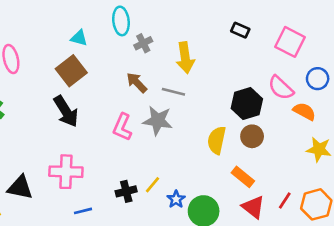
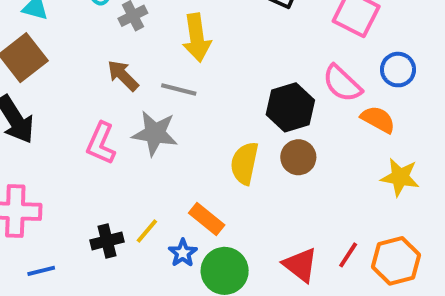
orange rectangle: (243, 177) -> (207, 219), moved

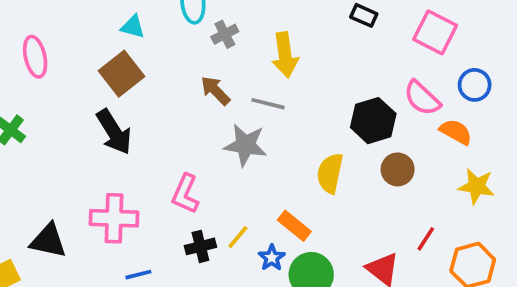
pink L-shape: (101, 143) -> (185, 194), moved
brown circle: (298, 157) -> (398, 169), moved
red line: (348, 255) -> (426, 239), moved

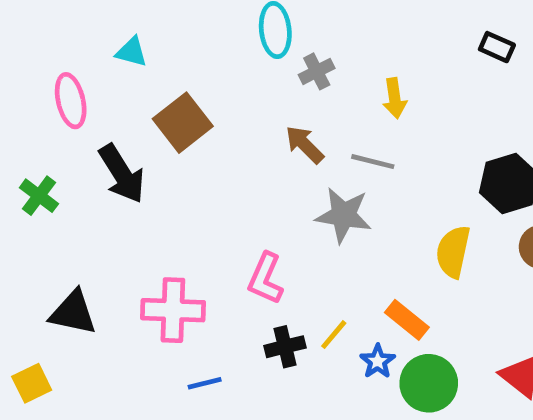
cyan triangle: (133, 27) -> (132, 52), moved
yellow arrow: (285, 55) -> (395, 98), size x0.7
black arrow: (114, 132) -> (122, 174), moved
black triangle: (48, 241) -> (73, 313), moved

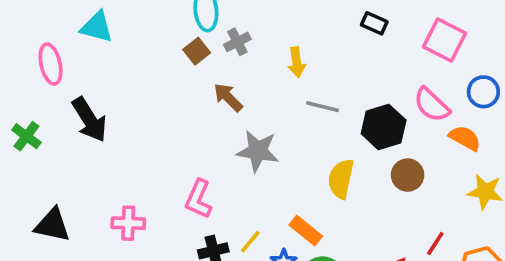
cyan triangle: (132, 52) -> (97, 27), size x1.4
brown square: (183, 123) -> (197, 51), moved, size x0.6
gray line: (373, 162) -> (322, 107), moved
pink cross: (173, 310) -> (128, 223), size x0.7

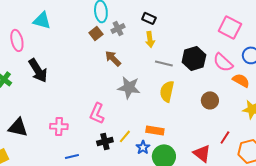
black rectangle: (374, 23) -> (149, 18), moved
black hexagon: (384, 127) -> (194, 58), moved
yellow semicircle: (341, 179) -> (167, 91), moved
orange rectangle: (306, 231) -> (155, 130), turned -30

